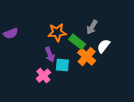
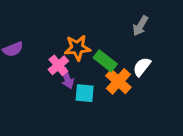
gray arrow: (92, 27) -> (140, 26), moved
pink cross: (43, 76) -> (58, 65), moved

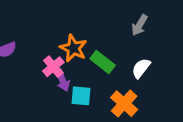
orange star: (77, 48) -> (73, 48), turned 30
orange cross: (118, 81) -> (124, 104), moved

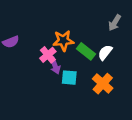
orange star: (73, 48) -> (63, 41), turned -30
white semicircle: (141, 68) -> (105, 53), moved

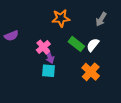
orange star: (63, 41) -> (61, 18), moved
cyan square: (69, 78) -> (48, 71), moved

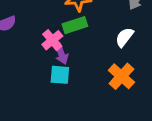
green rectangle: (76, 44) -> (75, 25), moved, turned -56

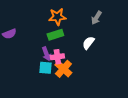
pink cross: (52, 40) -> (57, 57), moved, turned 32
orange cross: (121, 76) -> (63, 69), moved

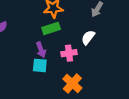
pink cross: (57, 57) -> (69, 53), moved
orange cross: (63, 69) -> (72, 83), moved

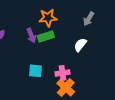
purple arrow: (41, 50) -> (31, 35), moved
pink cross: (69, 53) -> (63, 73), moved

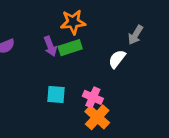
gray arrow: (89, 19) -> (135, 35), moved
pink cross: (63, 73) -> (93, 97), turned 32

